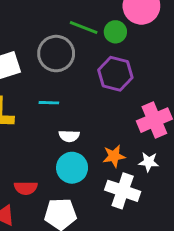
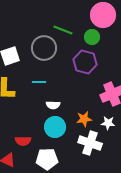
green circle: (115, 32) -> (92, 37), moved

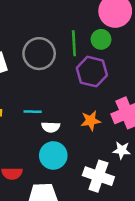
green line: (63, 30) -> (74, 43), moved, turned 66
cyan line: (39, 82) -> (33, 112), moved
orange star: (84, 119) -> (91, 121), moved

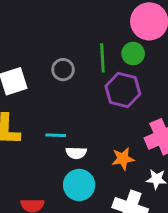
gray circle: (39, 54) -> (63, 70), size x0.6
orange star: (91, 121) -> (123, 159), moved

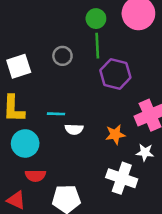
green circle: (133, 54) -> (96, 19), moved
cyan circle: (79, 185) -> (25, 143), moved

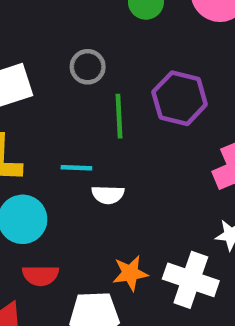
green line: (97, 46) -> (119, 116), moved
orange star: (115, 134) -> (130, 273), moved

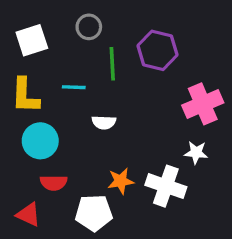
cyan line: (76, 168) -> (74, 87), moved

